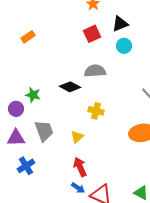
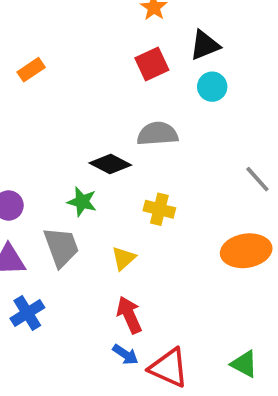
green star: (33, 95) -> (82, 202), moved

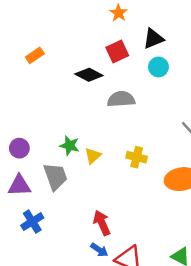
black diamond: (110, 164) -> (89, 75), moved
yellow cross: (159, 209) -> (137, 157), moved
yellow triangle: (124, 258) -> (93, 156), moved

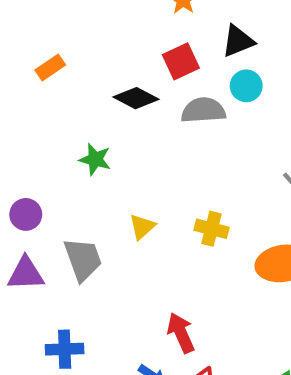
gray semicircle: (121, 99) -> (203, 110), moved
green star: (70, 146) -> (95, 159), moved
blue cross: (32, 222) -> (65, 349), moved, turned 30
red arrow: (102, 223) -> (181, 333), moved

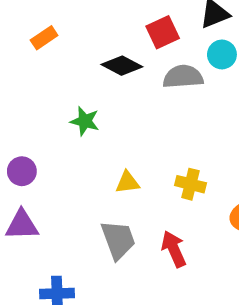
yellow triangle: (142, 227) -> (127, 182), turned 35
gray trapezoid: (83, 259) -> (118, 240), moved
red arrow: (181, 333) -> (174, 249), moved

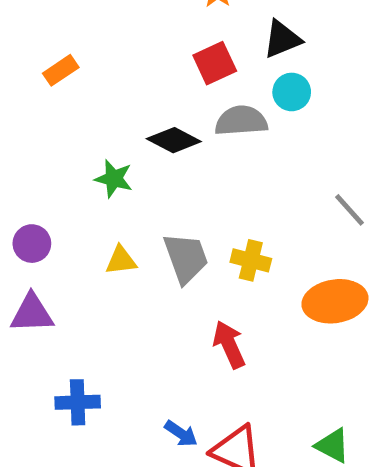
black diamond: (122, 66) -> (174, 140), moved
yellow triangle: (127, 182) -> (121, 260), moved
gray trapezoid: (118, 240) -> (186, 258), moved

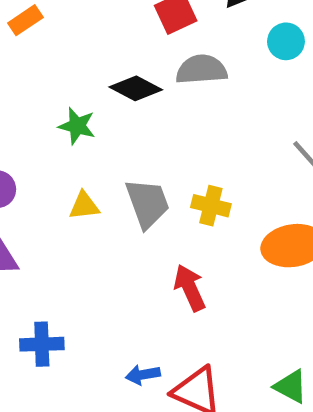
cyan circle: (292, 92) -> (286, 41), moved
blue arrow: (181, 434) -> (143, 375), turned 136

